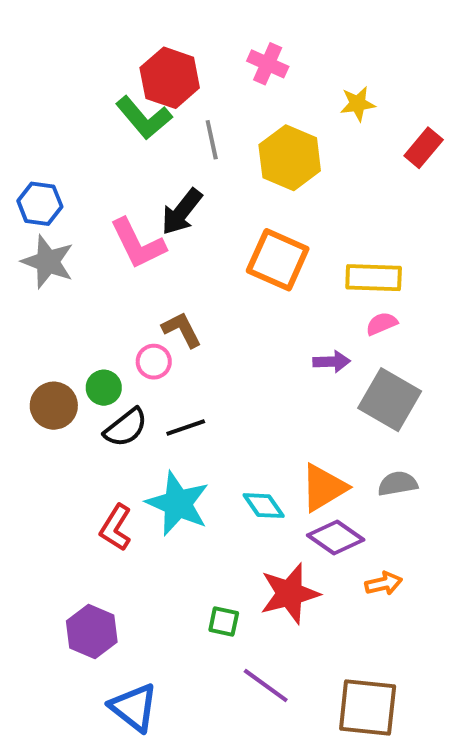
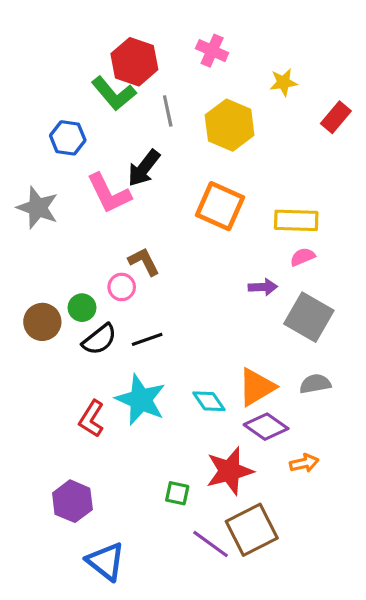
blue hexagon: (40, 204) -> (68, 138), moved
brown square: (368, 707) -> (252, 530), moved, turned -33

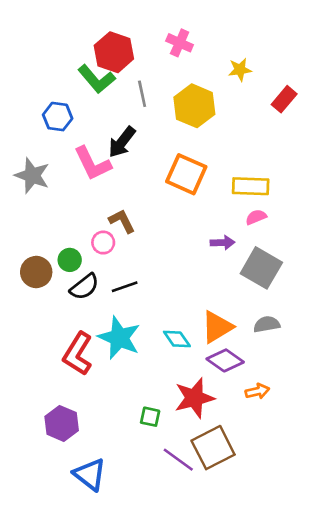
red L-shape: (92, 419) -> (78, 354), size x1.4

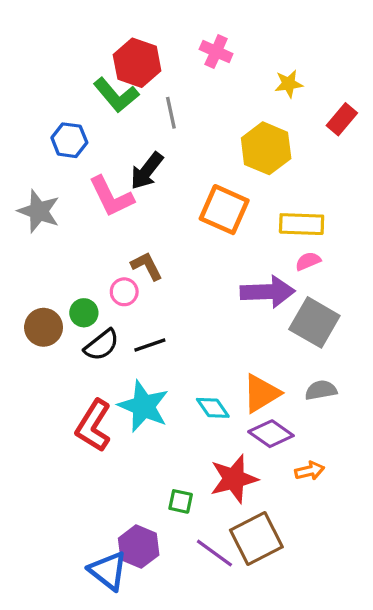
yellow hexagon: (194, 106) -> (266, 148), moved
purple arrow: (222, 243) -> (268, 292), size x1.8
purple hexagon: (62, 423) -> (139, 547), moved

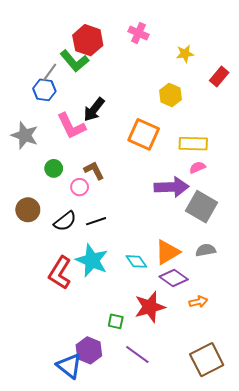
gray line: (171, 113) -> (50, 72), moved, turned 48
yellow hexagon: (266, 148) -> (171, 95), size x0.7
green circle: (84, 313) -> (54, 168), moved
brown square: (256, 539) -> (207, 360), moved

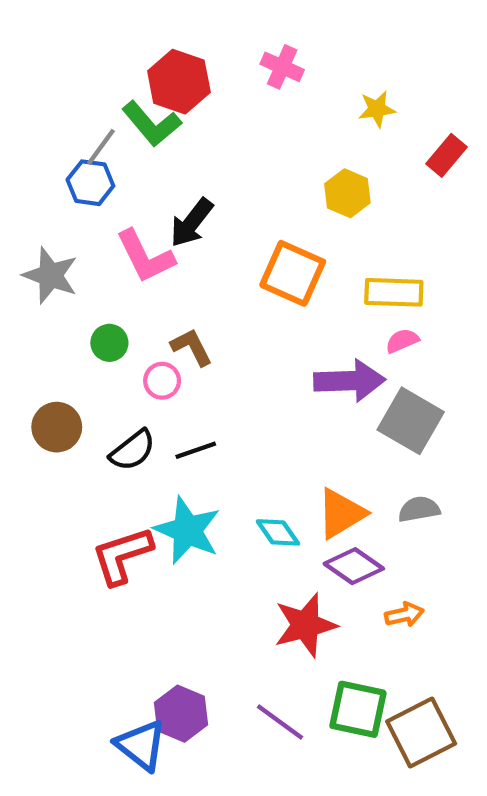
red L-shape: (60, 273) -> (122, 556), turned 40
green square: (116, 321) -> (358, 709), moved, size x1.8

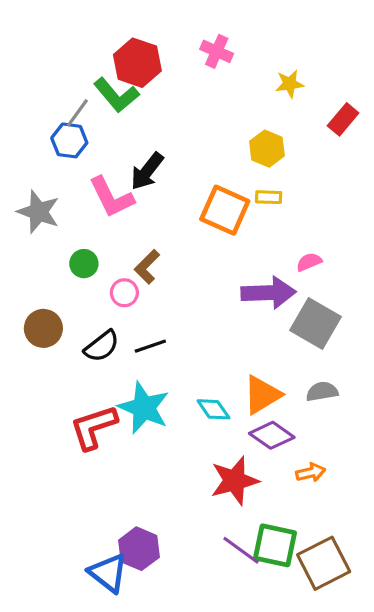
yellow rectangle: (394, 292) -> (269, 197), moved, size x0.6
brown L-shape: (192, 347) -> (147, 267), turned -108
purple line: (280, 722) -> (241, 550), moved

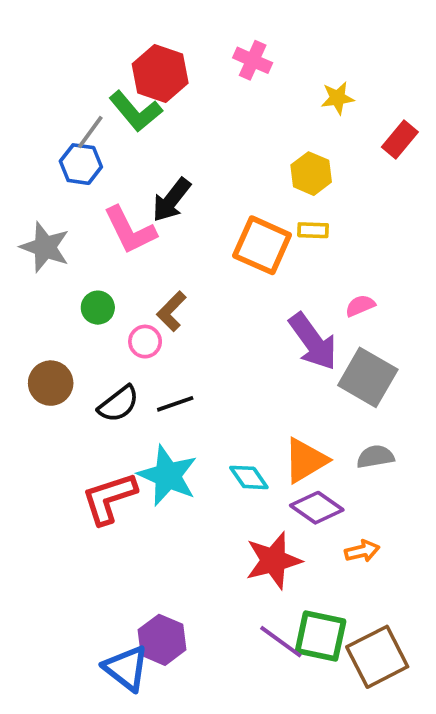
purple arrow: (269, 293) -> (313, 342), turned 56

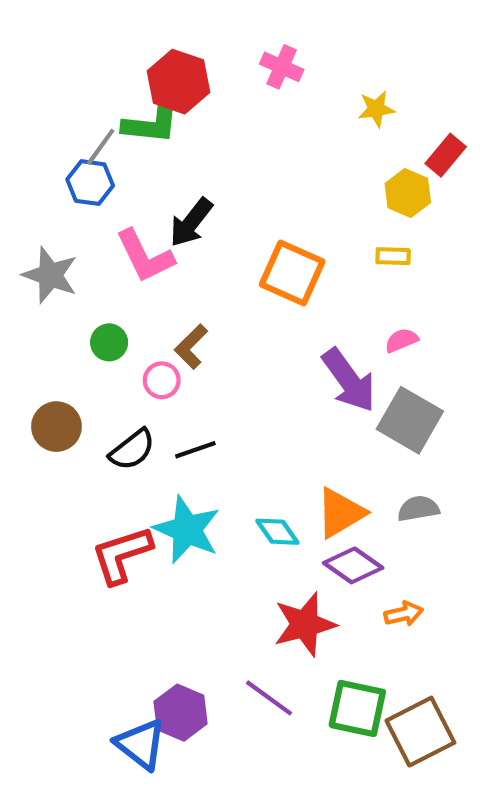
green L-shape: (136, 111) -> (151, 124), turned -44
yellow hexagon: (311, 174) -> (408, 193), moved
yellow rectangle: (313, 230) -> (393, 256), moved
purple line: (281, 642) -> (269, 698), moved

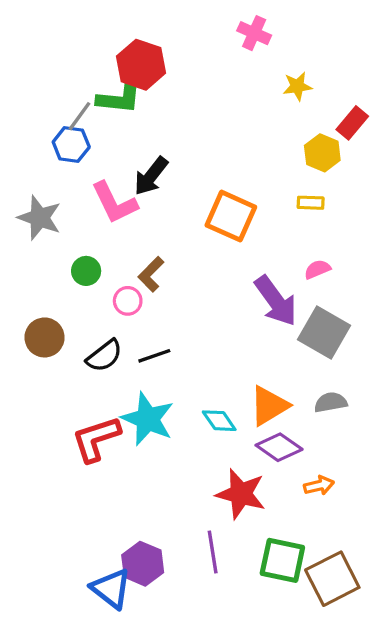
pink cross: (282, 67) -> (254, 33), moved
red star: (305, 624) -> (241, 494), turned 30
purple line: (269, 698) -> (213, 552), turned 45

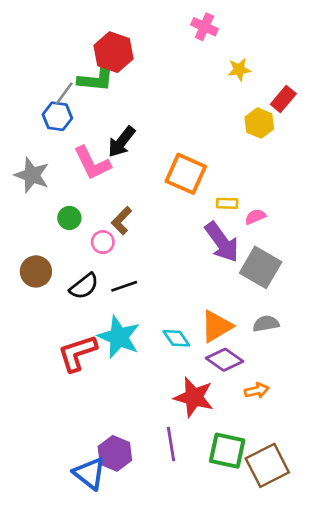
yellow rectangle: (311, 203) -> (227, 203), moved

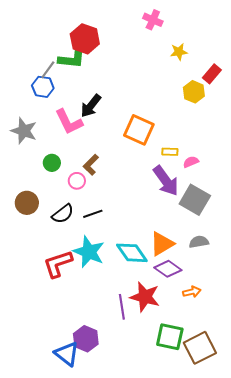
cyan diamond: (176, 338) -> (132, 253), size x1.5
purple line: (171, 444) -> (122, 307), moved

